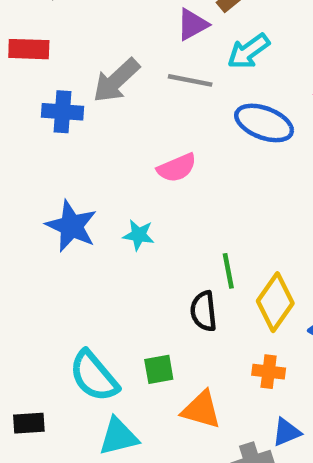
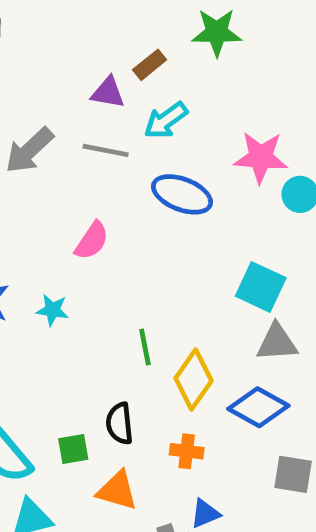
purple triangle: (192, 24) -> (108, 93), turned 39
pink semicircle: (177, 168) -> (92, 241), turned -33
black semicircle: (204, 311) -> (120, 423), moved

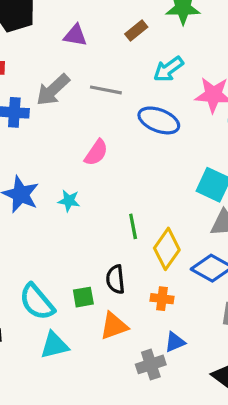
purple triangle: (108, 93) -> (75, 35), moved
cyan arrow: (166, 120) -> (168, 69), moved
orange triangle: (117, 491) -> (114, 326), turned -36

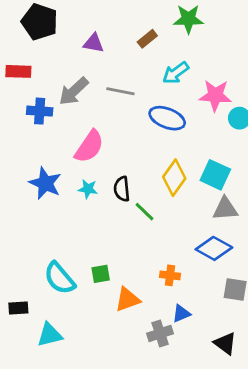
pink semicircle: (96, 153) -> (89, 146), moved, size x1.4
green line: (133, 226) -> (144, 212), turned -35
yellow diamond: (167, 249) -> (174, 178), moved
black semicircle: (115, 279) -> (122, 189), moved
cyan triangle: (54, 345) -> (50, 335), moved

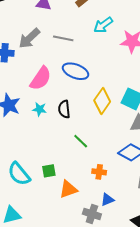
blue ellipse: (167, 118) -> (76, 71), moved
green line: (144, 212) -> (81, 141), moved
gray cross: (160, 333) -> (92, 214), turned 36

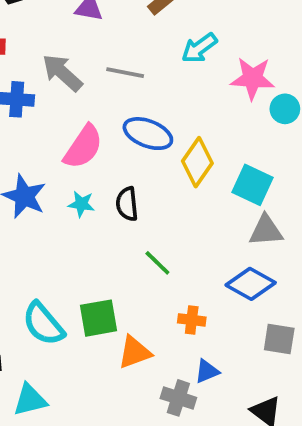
gray arrow: (29, 38) -> (62, 73), turned 85
yellow diamond: (102, 101) -> (197, 162), moved
green square: (49, 171) -> (98, 318), size x1.5

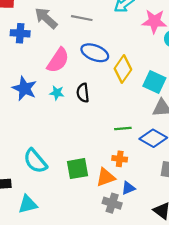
green line: (157, 263) -> (123, 129), moved, turned -49
green square: (98, 318) -> (77, 169), moved
orange triangle: (135, 352) -> (106, 177), moved

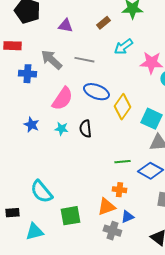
blue star: (24, 88) -> (31, 125), size x0.7
green square: (77, 169) -> (70, 216), moved

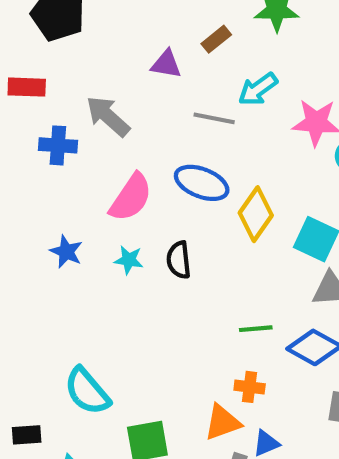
purple triangle: (65, 26) -> (166, 64), moved
gray line: (84, 60) -> (214, 118), moved

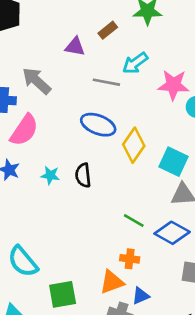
pink semicircle: (131, 197) -> (24, 130), moved
green line: (256, 329) -> (134, 220), turned 35

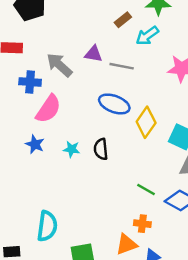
purple triangle: (75, 47) -> (94, 54), moved
cyan arrow: (135, 63) -> (147, 36), moved
cyan semicircle: (23, 262) -> (47, 226), turned -132

